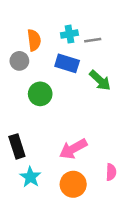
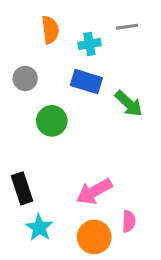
orange semicircle: (34, 40) -> (50, 30), moved
gray line: (93, 40) -> (127, 27), moved
pink semicircle: (111, 172) -> (129, 221), moved

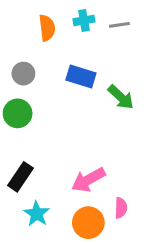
cyan cross: (89, 44) -> (84, 20), moved
green circle: (52, 121) -> (18, 113), moved
black rectangle: (22, 188) -> (20, 177), turned 52

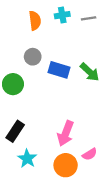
gray circle: (23, 74) -> (33, 57), moved
blue rectangle: (81, 77) -> (59, 70), moved
pink arrow: (88, 180) -> (66, 133), turned -40
pink semicircle: (121, 208) -> (90, 154), turned 56

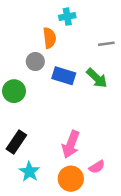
gray line: (89, 18) -> (106, 44), moved
orange semicircle: (35, 21) -> (50, 38), moved

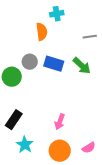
gray circle: (35, 62) -> (30, 62), moved
pink arrow: (71, 144) -> (60, 122), size x0.7
pink semicircle: (97, 167) -> (89, 148), moved

